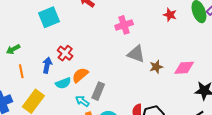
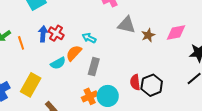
blue arrow: (47, 65) -> (43, 34), moved
orange line: (21, 71) -> (21, 43), moved
cyan arrow: (82, 101) -> (89, 38), moved

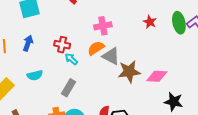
red cross: (56, 33) -> (62, 45), moved, turned -35
brown star: (148, 35) -> (129, 72), size x1.6
orange semicircle: (74, 53) -> (96, 48), moved

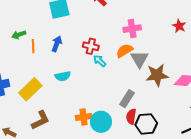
gray triangle: (111, 56) -> (139, 59), turned 30
gray rectangle: (68, 88) -> (127, 99), moved

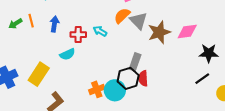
orange line: (33, 46) -> (31, 21), moved
red cross: (91, 46) -> (78, 35), moved
black hexagon: (146, 124) -> (128, 78), moved

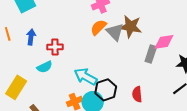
cyan arrow: (100, 31) -> (86, 77), moved, size x1.6
brown star: (159, 32) -> (130, 27), moved, turned 30
gray rectangle: (135, 62) -> (151, 54), moved
red semicircle: (143, 78) -> (137, 94), moved

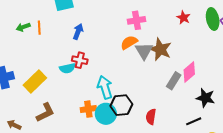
blue arrow: (31, 37) -> (78, 32), moved
pink diamond: (164, 42) -> (189, 72), turned -45
red cross: (55, 47) -> (80, 60), moved
cyan arrow: (86, 77) -> (105, 87), turned 30

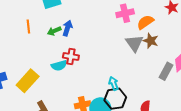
green arrow: (23, 27) -> (54, 31), moved
orange semicircle: (129, 42) -> (145, 22), moved
brown star: (160, 49) -> (151, 41), size x0.7
cyan arrow: (105, 87) -> (114, 84), moved, size x0.6

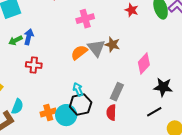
orange semicircle: (145, 22) -> (79, 52), moved
cyan semicircle: (59, 65) -> (17, 107), moved, turned -49
gray rectangle: (166, 71) -> (117, 92), moved

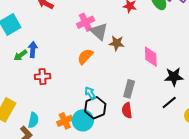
gray triangle: (96, 48) -> (99, 31), moved
pink diamond: (144, 63) -> (151, 57), turned -35

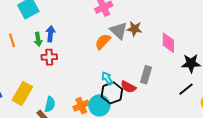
gray triangle: (99, 31) -> (119, 31), moved
green arrow: (20, 55) -> (38, 39), turned -64
red cross: (43, 77) -> (49, 57), moved
red semicircle: (127, 110) -> (128, 87), moved, turned -56

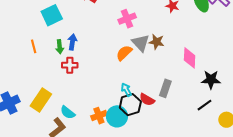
cyan semicircle: (50, 104) -> (68, 112), turned 112

